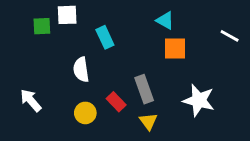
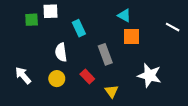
gray rectangle: (144, 89) -> (105, 54), moved
yellow circle: (85, 113) -> (57, 79), moved

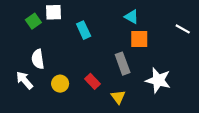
green square: (32, 20) -> (33, 21), turned -32
white semicircle: (61, 52) -> (38, 59), moved
gray rectangle: (105, 54) -> (123, 64), moved

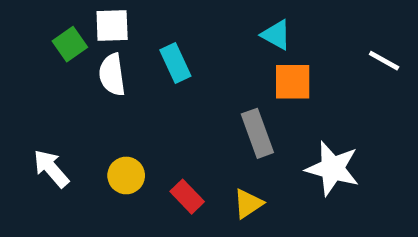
white semicircle: (38, 59) -> (112, 75), moved
red rectangle: (92, 81) -> (187, 197), moved
yellow triangle: (118, 97) -> (248, 204), turned 32

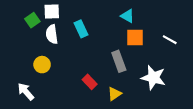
white line: (384, 61) -> (170, 40), moved
white arrow: (51, 168) -> (26, 92), moved
yellow circle: (126, 175) -> (42, 65), moved
red rectangle: (187, 197) -> (90, 82), moved

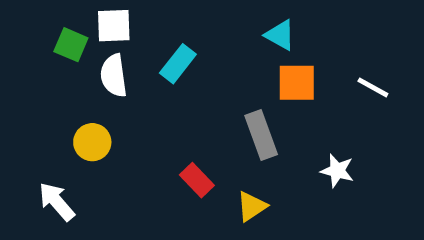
green square: (32, 20) -> (71, 45), turned -32
cyan rectangle: (81, 29) -> (178, 64), turned 63
white star: (153, 78) -> (337, 171), size x0.6

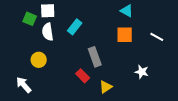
cyan triangle: (280, 35) -> (127, 11), moved
gray rectangle: (261, 135) -> (95, 57), moved

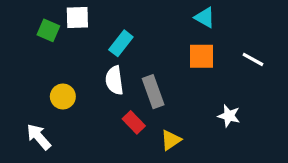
white semicircle: (48, 32) -> (114, 80), moved

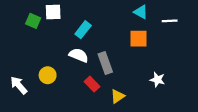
white line: (253, 59) -> (170, 21), moved, turned -32
white semicircle: (114, 80) -> (79, 55), turned 120
yellow circle: (63, 97) -> (48, 75), moved
white arrow: (39, 137) -> (19, 85), moved

